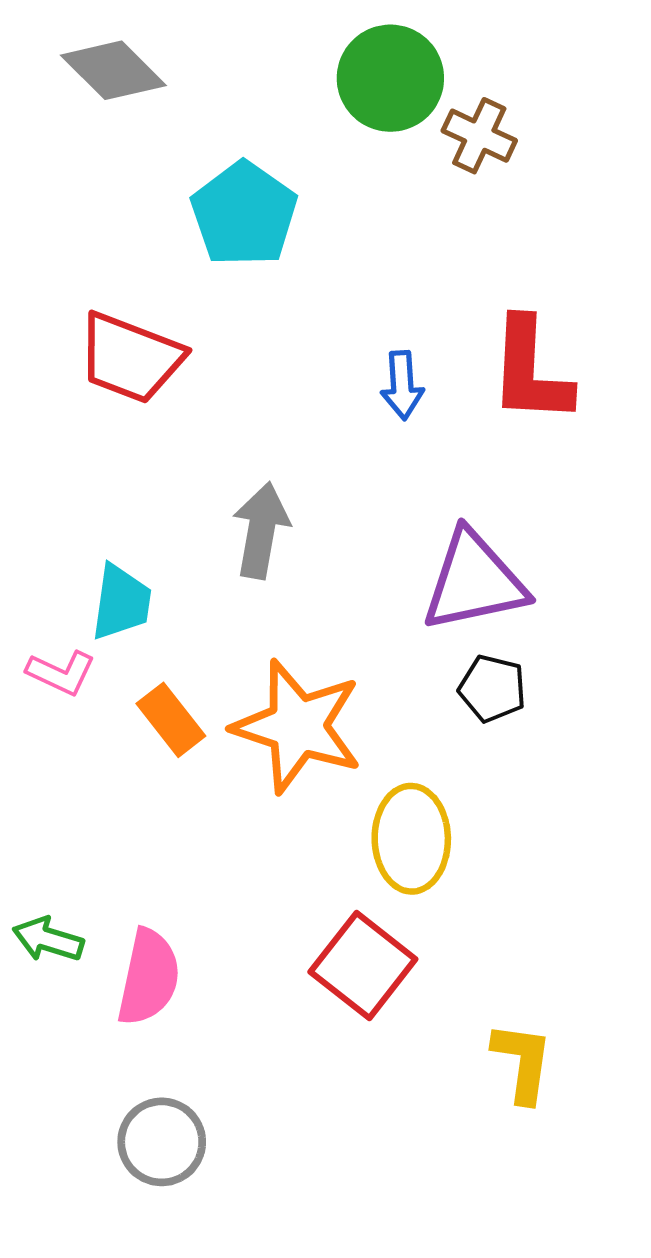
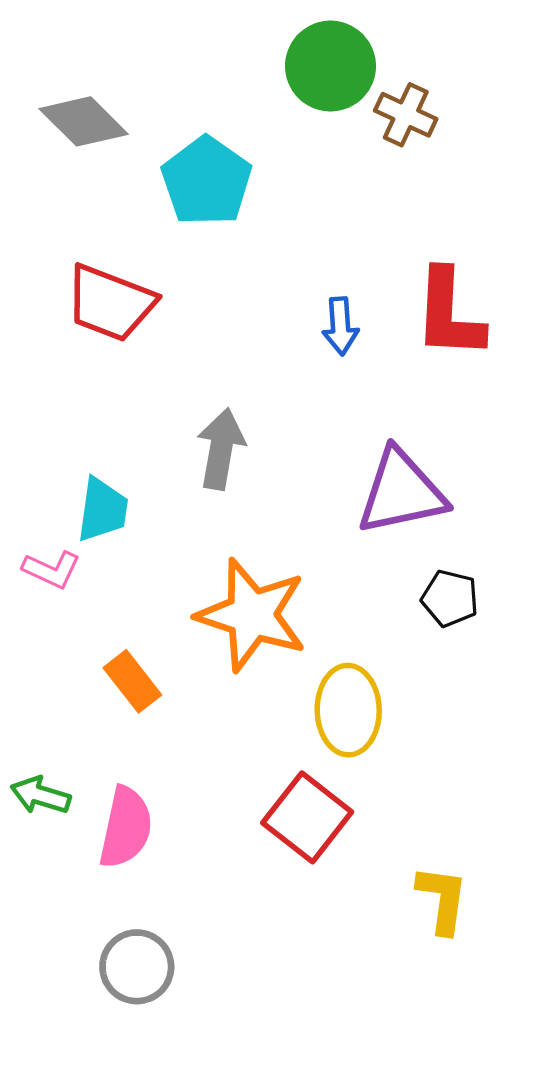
gray diamond: (113, 70) -> (84, 121), moved
black pentagon: (492, 688) -> (450, 598), moved
orange rectangle: (171, 720) -> (132, 681), moved

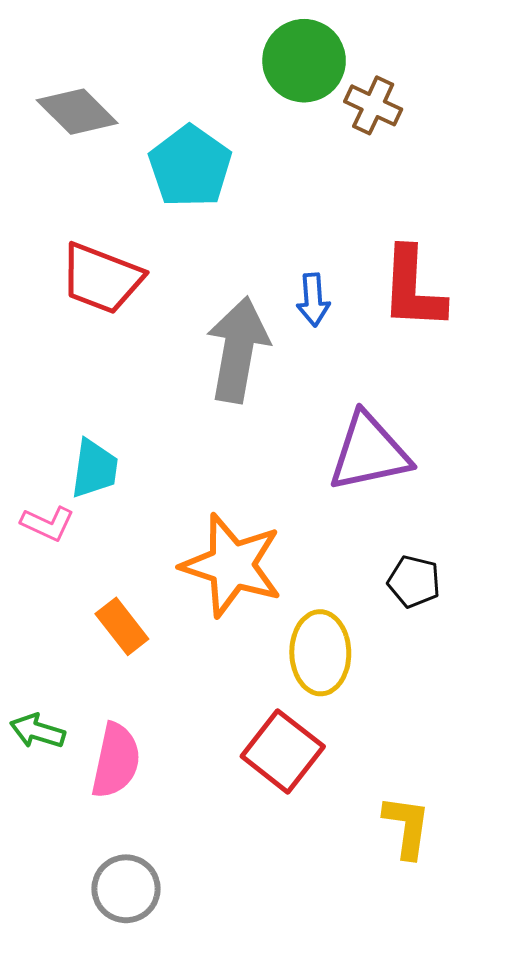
gray arrow: (221, 449) -> (238, 350), moved, size x1.4
black pentagon: (450, 598) -> (414, 582), moved

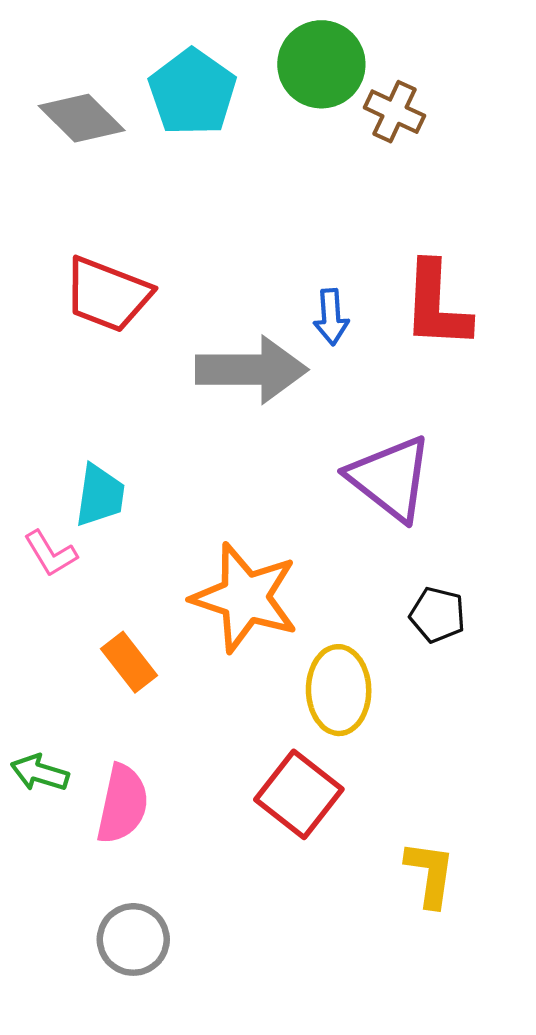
cyan pentagon: (190, 166) -> (192, 92), moved
gray arrow: (238, 350) -> (252, 370), turned 80
purple triangle: (369, 452) -> (390, 478), turned 50
pink L-shape: (48, 524) -> (50, 554), turned 34

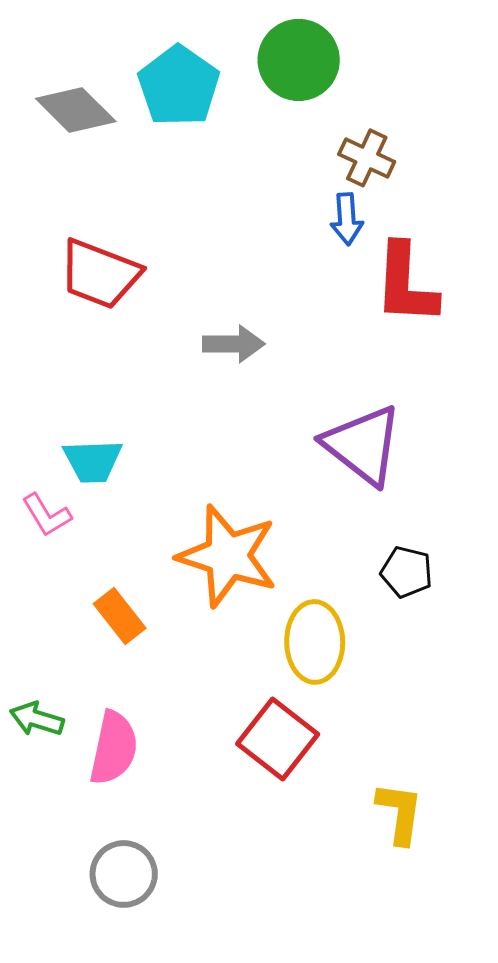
brown cross: (395, 112) -> (367, 158), moved
blue arrow: (331, 317) -> (347, 219), moved
gray arrow: (252, 370) -> (234, 344), size x0.6
cyan trapezoid: (100, 495) -> (93, 461), turned 80

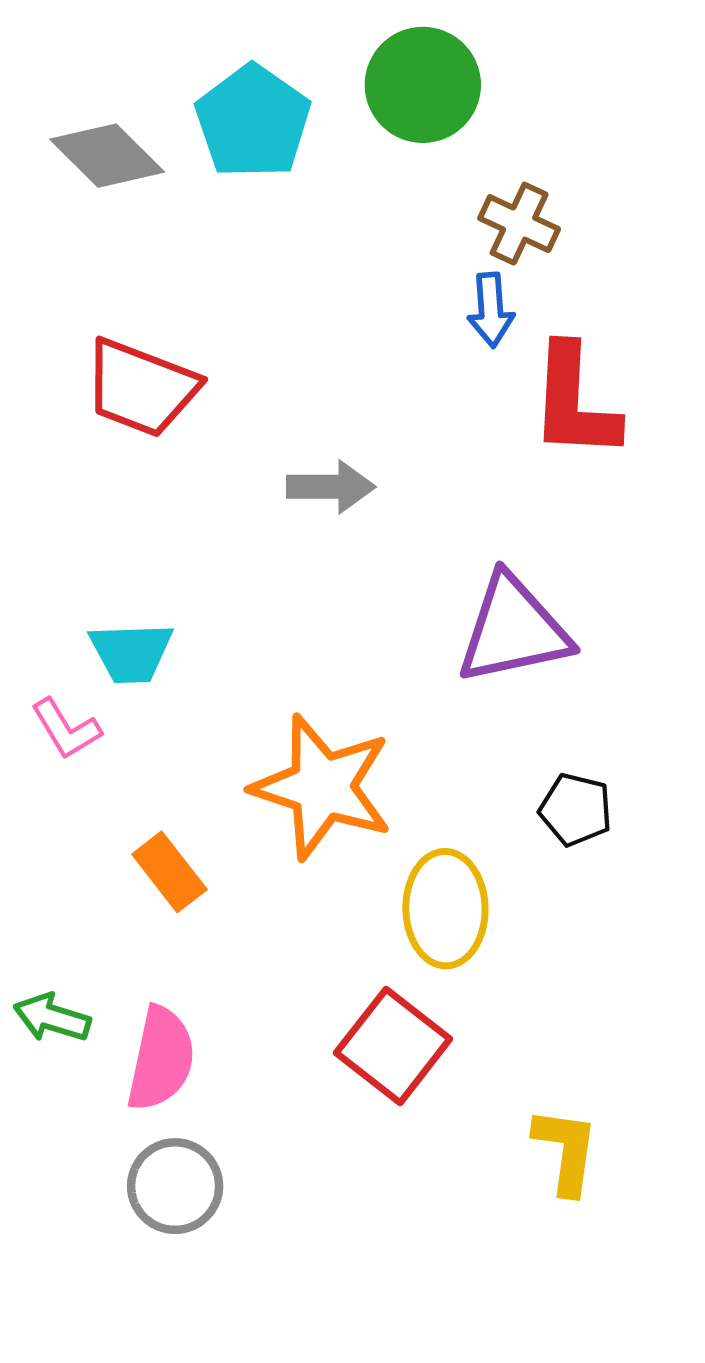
purple triangle: (363, 445) -> (513, 630), turned -50
gray circle: (124, 874) -> (175, 1186), moved

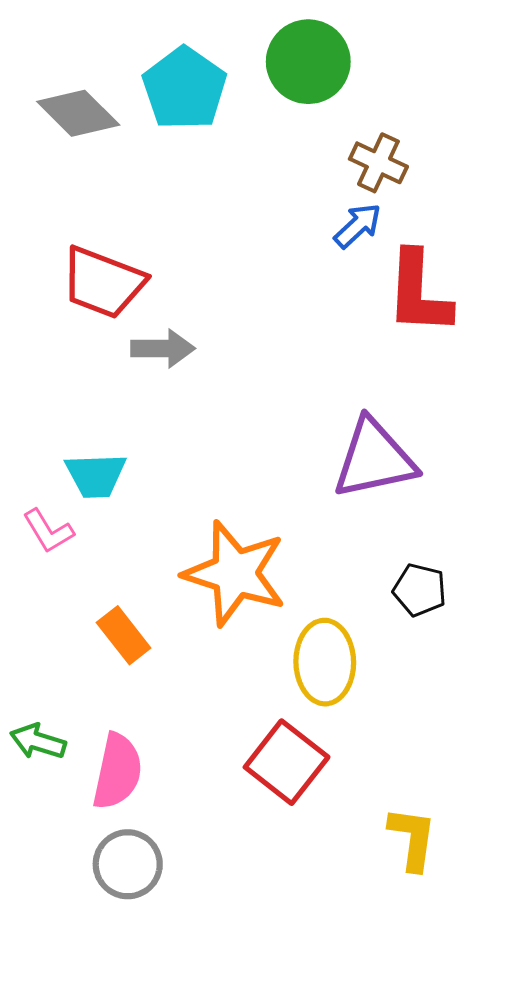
blue arrow: (491, 310) -> (358, 226), turned -129
gray arrow: (331, 487) -> (163, 348), moved

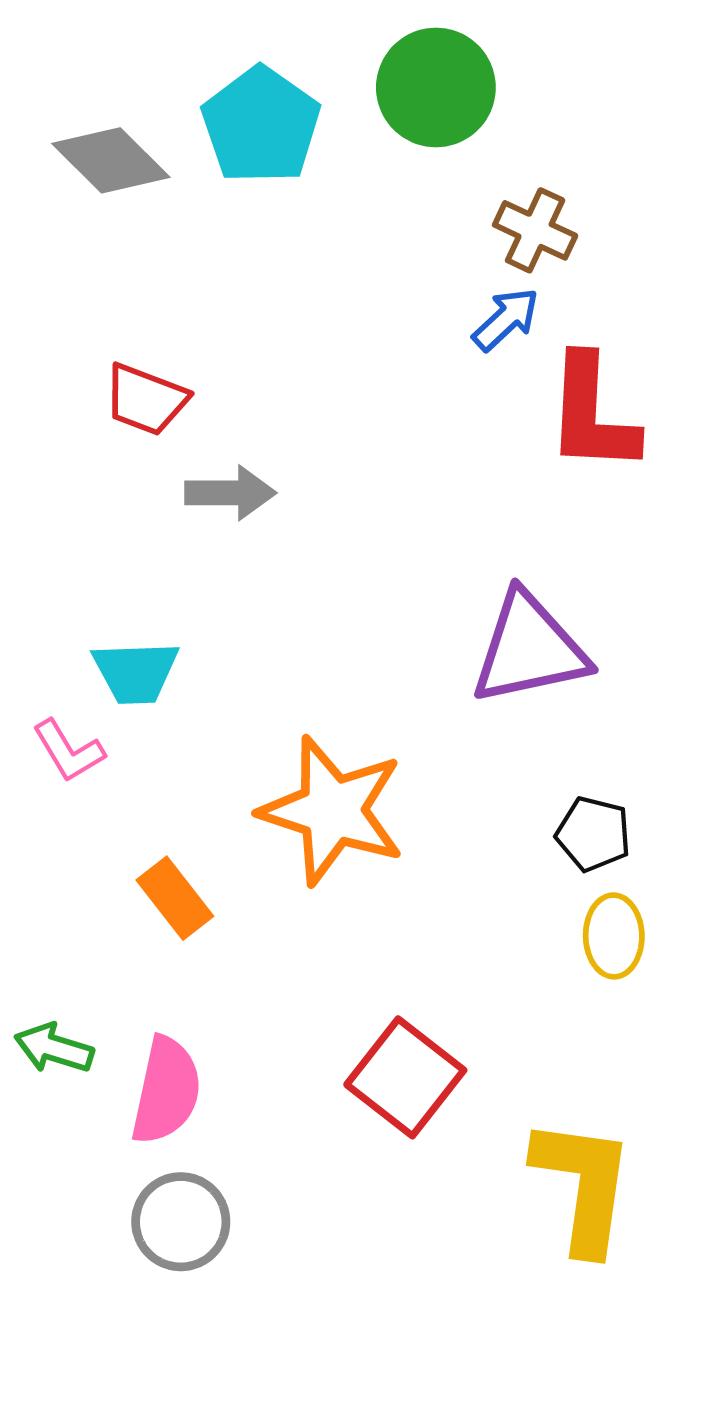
red trapezoid: (103, 282) -> (146, 399), size x0.7
yellow ellipse: (325, 662) -> (614, 936), moved, size x0.7
yellow L-shape: (412, 838) -> (583, 1185), size x1.5

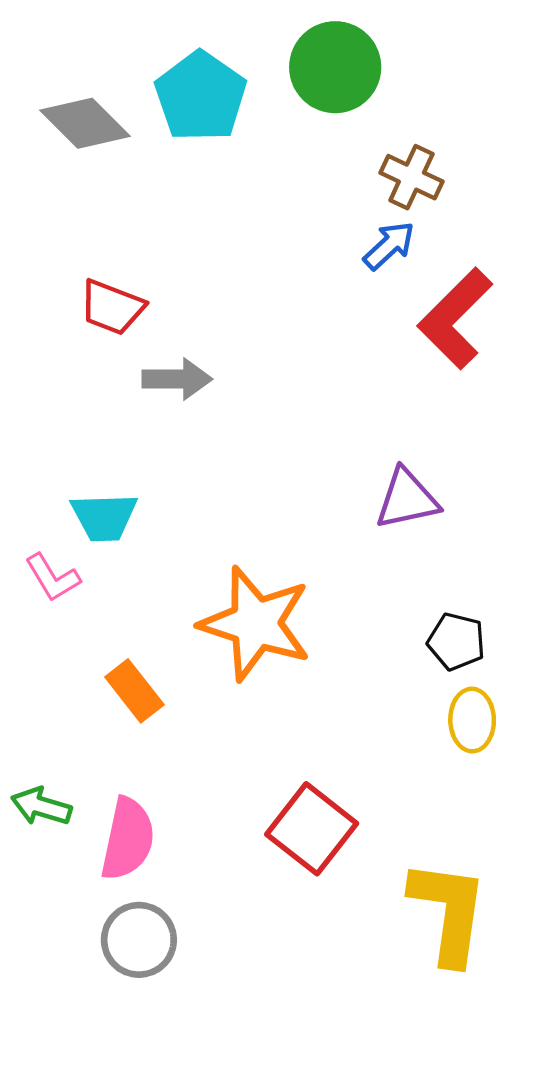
red L-shape: (592, 414) -> (455, 318), turned 42
purple triangle: (529, 649) -> (407, 499), size x0.7

